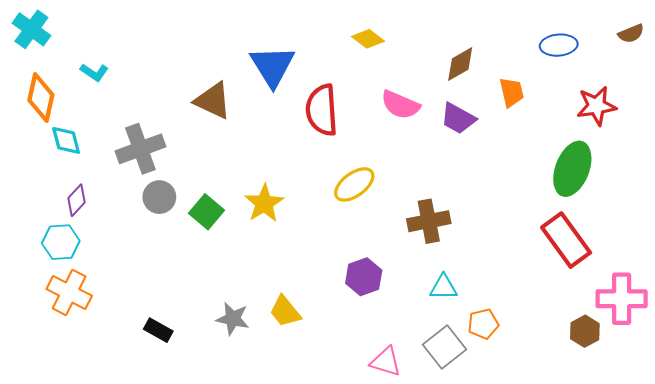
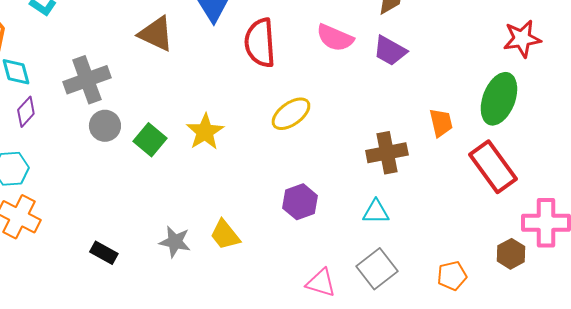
orange trapezoid: (512, 92) -> (441, 123), moved
purple diamond: (77, 200) -> (26, 112), moved
brown cross: (429, 221) -> (387, 153), moved
orange pentagon: (483, 324) -> (452, 276), moved

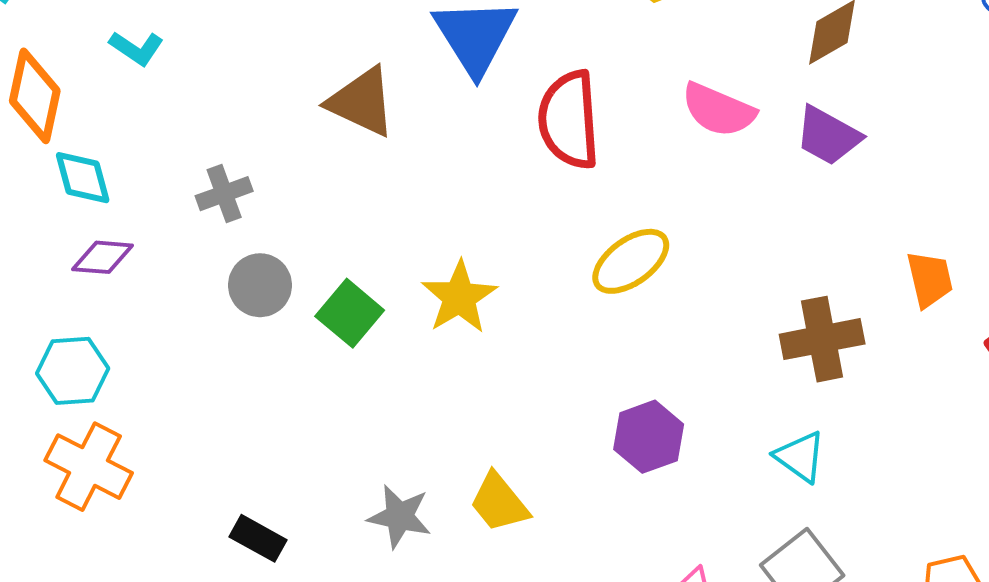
gray cross: (87, 80) -> (224, 194), size x0.6
purple diamond: (26, 112) -> (103, 257), turned 52
cyan triangle: (376, 212) -> (800, 457), turned 36

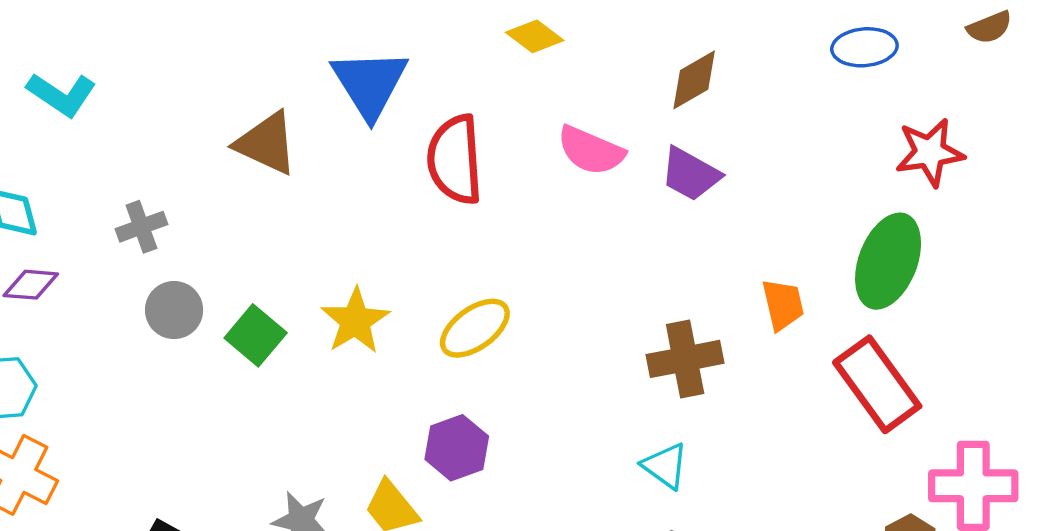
cyan L-shape: (136, 48) -> (62, 94), size x1.4
yellow ellipse: (631, 261) -> (475, 328), moved
purple hexagon: (649, 437) -> (457, 448), moved

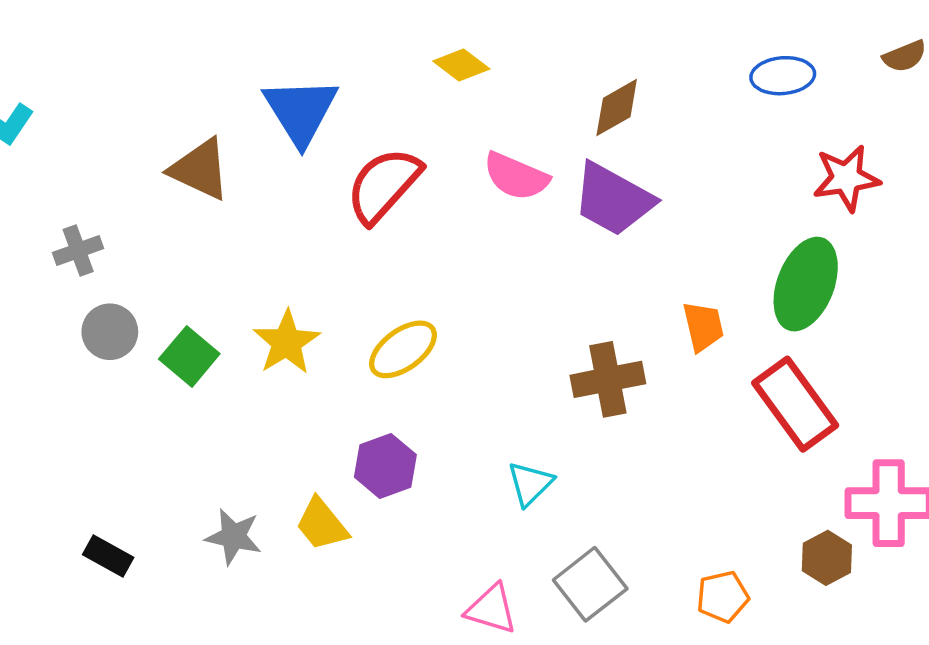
red semicircle: (455, 160) -> (384, 185), turned 46
purple trapezoid: (691, 174) -> (613, 199), size x1.4
cyan triangle: (665, 466) -> (530, 484), moved, turned 39

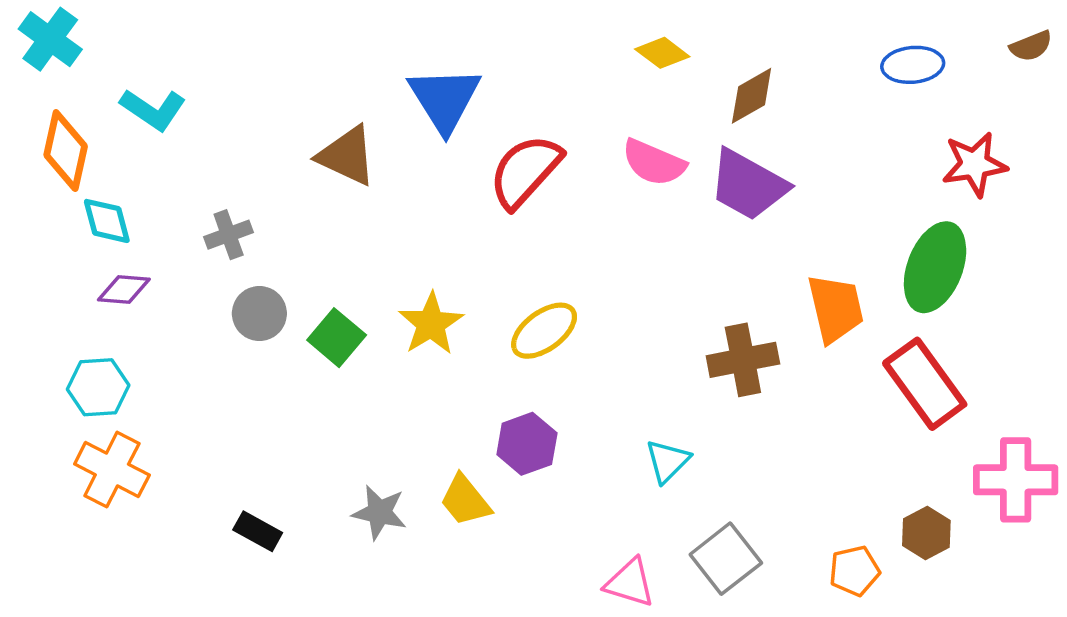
yellow diamond: (461, 65) -> (662, 53), moved
orange trapezoid: (703, 326) -> (836, 308), size x1.4
brown hexagon: (827, 558) -> (926, 533), moved

